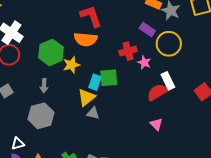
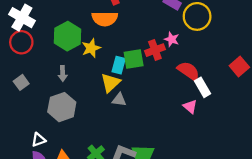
red cross: (128, 51) -> (155, 50), moved
white rectangle: (168, 81) -> (203, 87), moved
red semicircle: (157, 92) -> (188, 71), turned 70

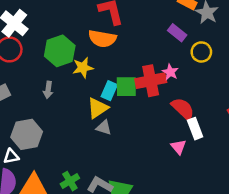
yellow circle: (197, 16) -> (201, 52), size x0.7
red cross: (155, 50) -> (151, 81), size x1.4
gray hexagon: (62, 107) -> (27, 134), moved

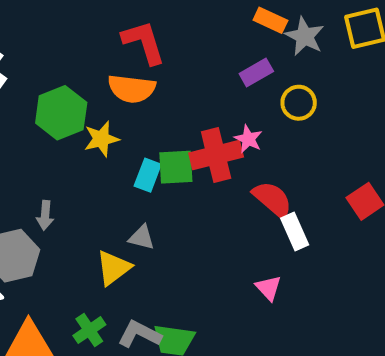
purple rectangle: (177, 33) -> (256, 73), turned -66
gray arrow: (48, 90) -> (45, 215), moved
yellow triangle: (98, 108) -> (113, 268), moved
pink triangle: (179, 147) -> (268, 288), moved

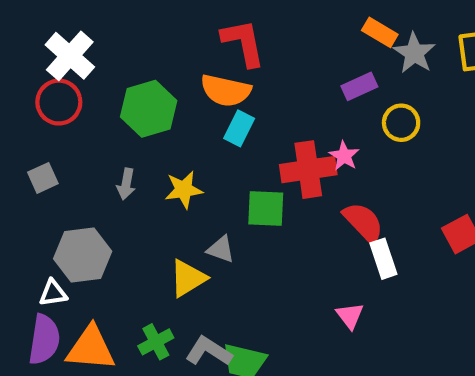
yellow star: (101, 139) -> (184, 190), moved
green square: (176, 167) -> (266, 208), moved
cyan rectangle: (148, 175) -> (239, 128), moved
gray arrow: (45, 215) -> (126, 184), moved

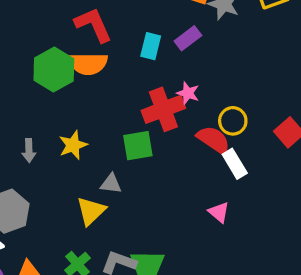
green hexagon: (149, 109) -> (54, 69), moved
yellow circle: (401, 123) -> (233, 121), moved
cyan rectangle: (239, 128) -> (151, 46), moved

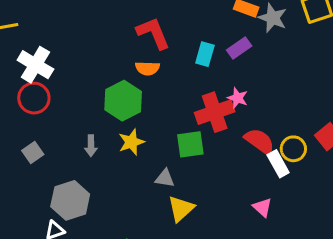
orange semicircle: (88, 64) -> (147, 68), size x0.7
green hexagon: (54, 69) -> (123, 101), moved
yellow circle: (233, 121) -> (293, 149), moved
yellow triangle: (91, 211) -> (181, 209), moved

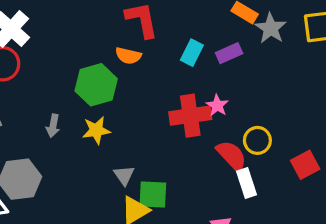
green square: (190, 144) -> (153, 194), moved
yellow circle: (293, 149) -> (257, 140), moved
gray triangle: (165, 178) -> (124, 175), turned 35

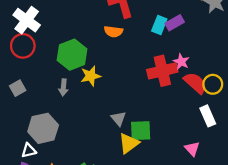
purple rectangle: (229, 53) -> (175, 23), moved
green hexagon: (96, 85) -> (72, 55), moved
yellow star: (96, 130) -> (91, 76), moved
red semicircle: (232, 156) -> (195, 83), moved

